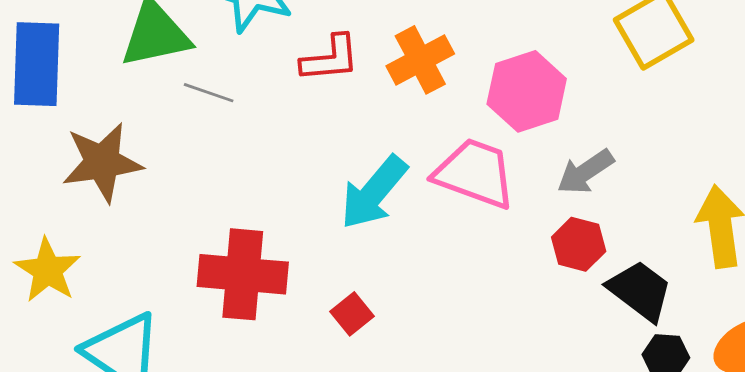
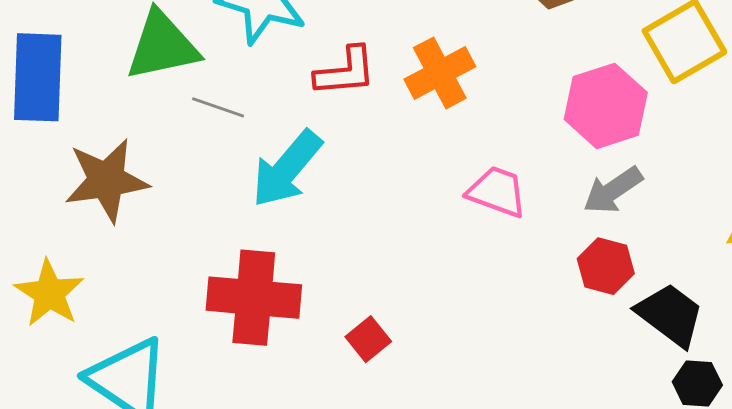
pink hexagon: (527, 91) -> (606, 106), moved
pink trapezoid: (475, 173) -> (497, 192), size x0.7
cyan arrow: (374, 192) -> (287, 169), moved

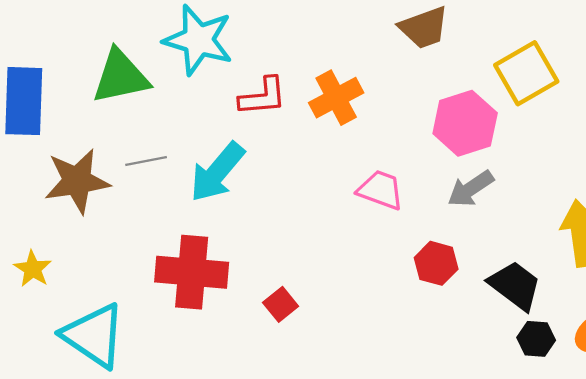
gray line: (218, 107) -> (146, 161), moved, turned -30
red hexagon: (606, 266) -> (436, 263), moved
yellow star: (49, 293) -> (33, 269), size x0.7

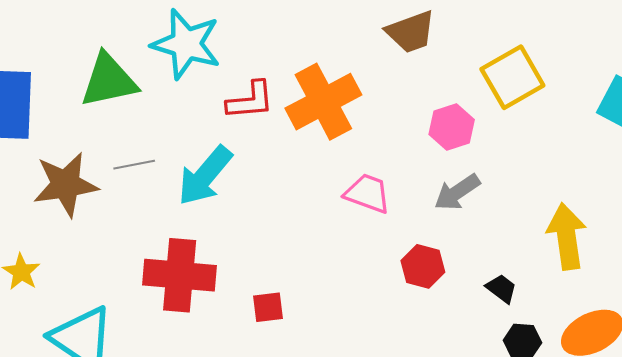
orange cross: (336, 98) -> (323, 102), size x1.4
pink hexagon: (465, 123) -> (452, 127), size x0.7
black trapezoid: (515, 286) -> (501, 289), size x0.6
red square: (281, 304) -> (268, 307), turned 32

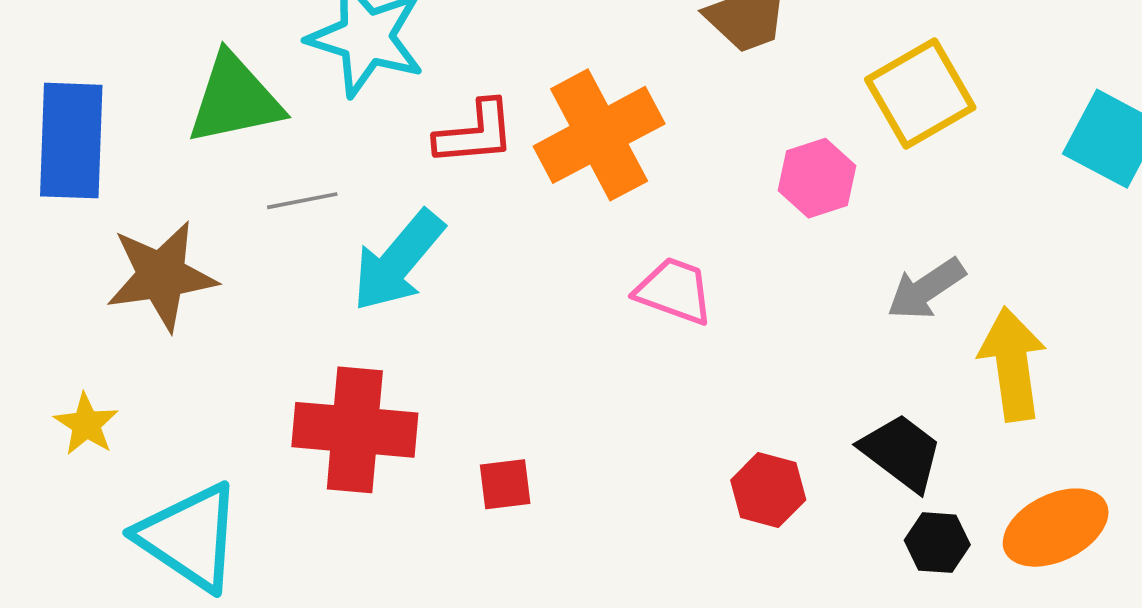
gray line: (134, 165) -> (302, 201), moved
gray arrow: (457, 192) -> (926, 289), moved
red hexagon: (423, 266) -> (768, 490), moved
black trapezoid: (501, 289) -> (902, 452), size x1.6

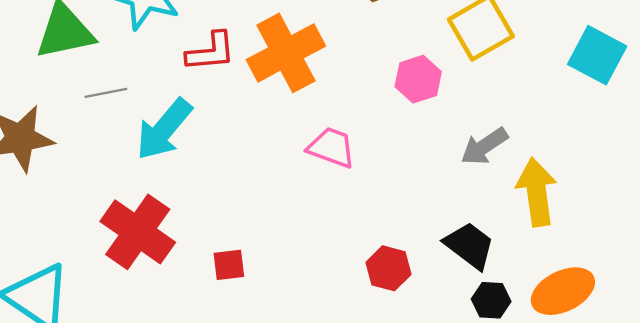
red cross: (355, 430) -> (138, 232), turned 30

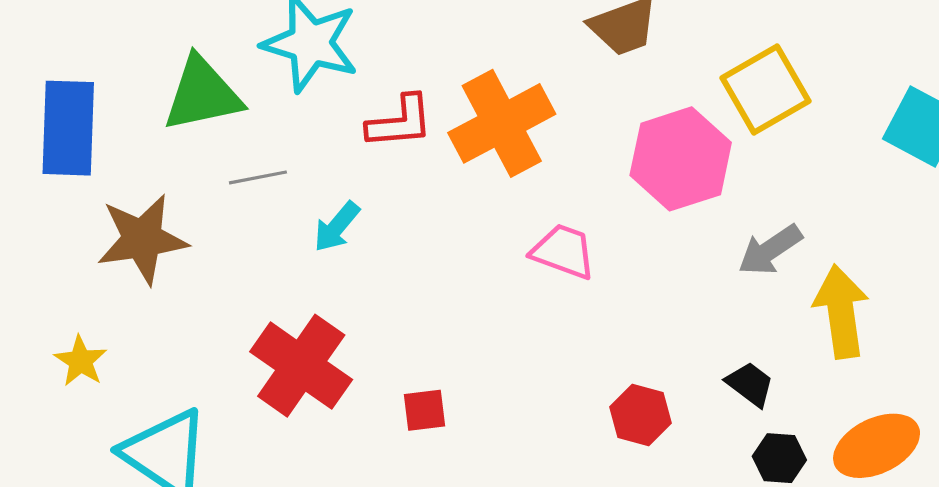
pink hexagon: (418, 79) -> (681, 159), size x1.6
cyan arrow: (164, 129) -> (337, 227), size x0.6
black trapezoid: (469, 246) -> (750, 384), size x0.7

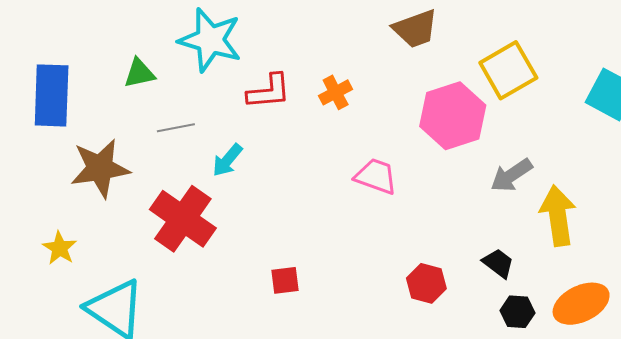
green triangle: (202, 94) -> (139, 73), size x0.6
orange cross: (502, 123) -> (336, 92), size x0.5
red cross: (301, 366) -> (183, 219), moved

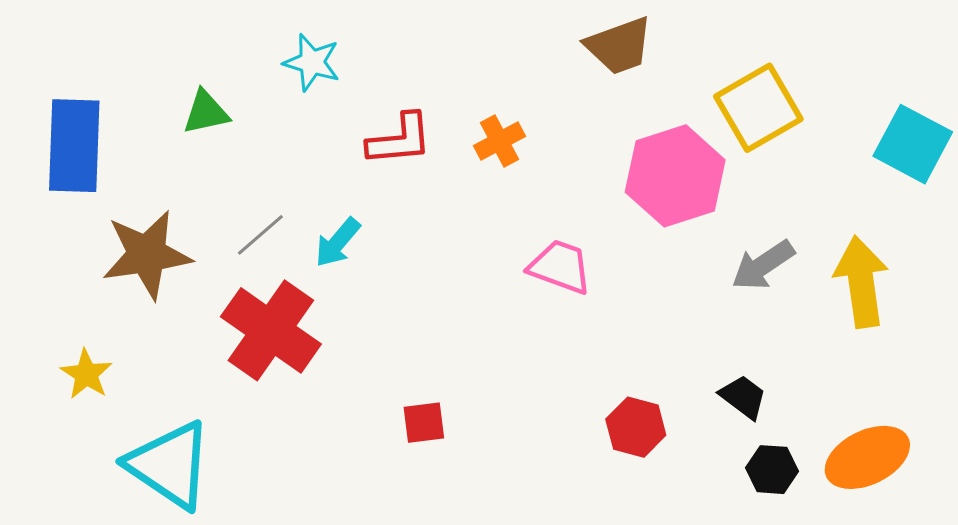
cyan star: (210, 40) -> (312, 62), size x0.6
gray line: (176, 128) -> (260, 235), moved, turned -30
yellow arrow: (558, 216) -> (861, 282), moved

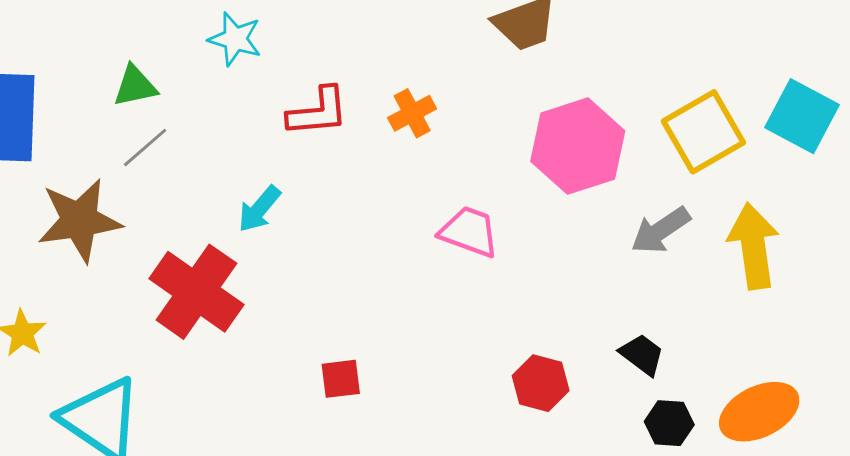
yellow square: (758, 108) -> (703, 132), moved
gray line: (260, 235) -> (145, 147), moved

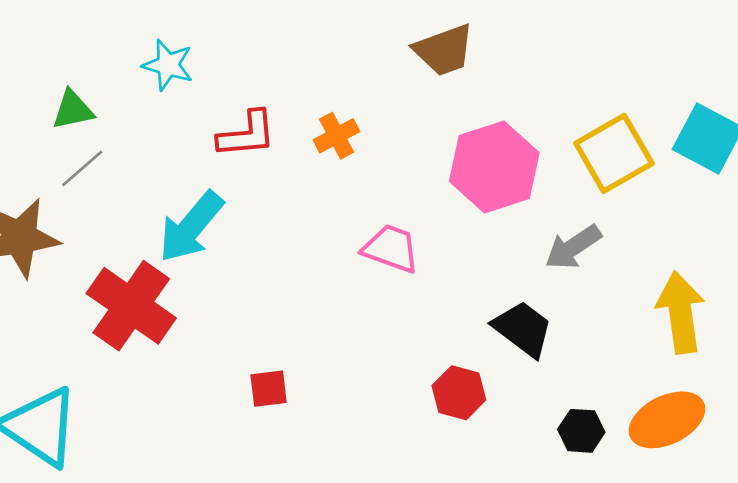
cyan arrow: (259, 209) -> (191, 227), size x1.6
yellow arrow: (753, 246) -> (681, 312), moved
black trapezoid: (642, 355) -> (523, 329), moved, size x1.4

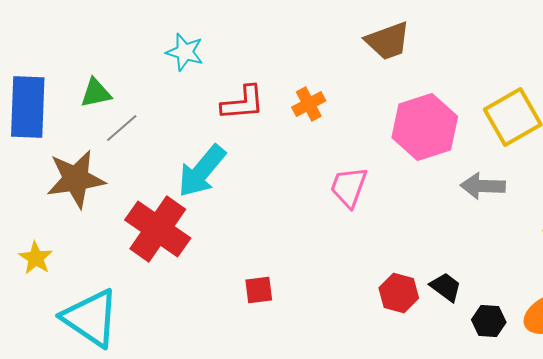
green triangle: (73, 110) -> (96, 93), moved
gray arrow: (573, 247) -> (483, 186), turned 36
pink trapezoid: (391, 249) -> (349, 187), turned -90
black trapezoid: (523, 329) -> (446, 287), moved, size x0.7

